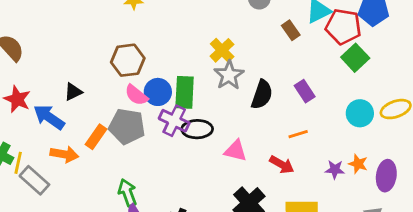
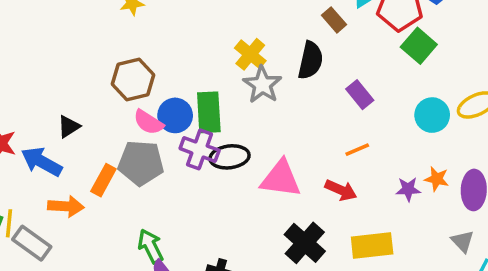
black semicircle: (262, 95) -> (311, 60), moved
pink triangle: (235, 151) -> (281, 179), size x1.4

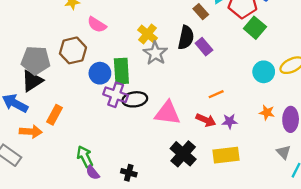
purple rectangle: (360, 95) -> (204, 47), moved
pink semicircle: (148, 122) -> (97, 25), moved
black triangle: (69, 127) -> (32, 81), size x1.5
gray pentagon: (141, 163) -> (36, 60), moved
purple star: (408, 189) -> (230, 121), moved

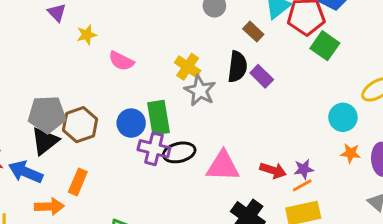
brown hexagon: (73, 50) -> (80, 125), moved
cyan circle: (264, 72) -> (343, 117), moved
orange line: (216, 94) -> (302, 185), moved

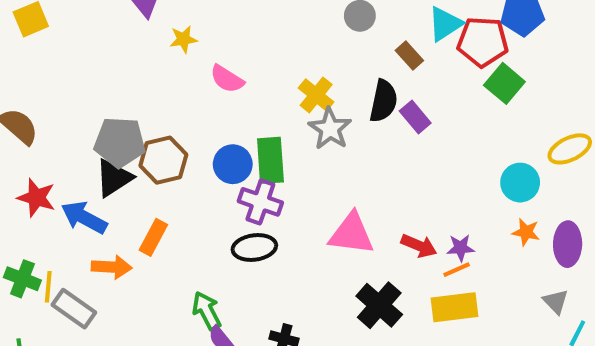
black ellipse: (179, 152) -> (254, 247), moved

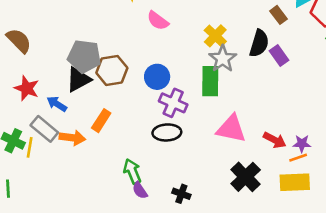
green rectangle: (270, 160) -> (210, 81), moved
blue arrow: (84, 217) -> (57, 104), size x0.7
gray rectangle: (74, 309) -> (44, 129), moved

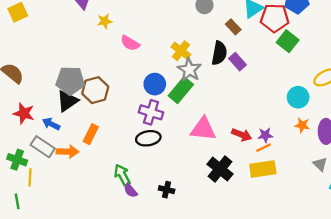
blue circle: (157, 77) -> (155, 84), moved
green rectangle: (210, 81) -> (181, 90), turned 45
yellow line: (30, 147) -> (30, 177), moved

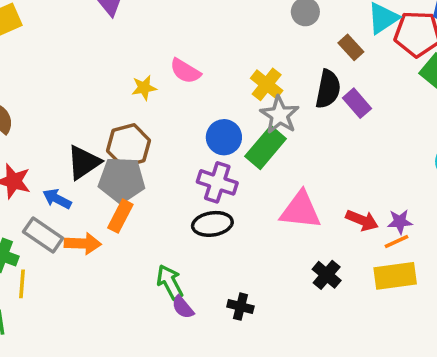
yellow star: (105, 21) -> (144, 88), moved
gray pentagon: (70, 81) -> (122, 180), moved
black cross: (220, 169) -> (327, 275), size x0.7

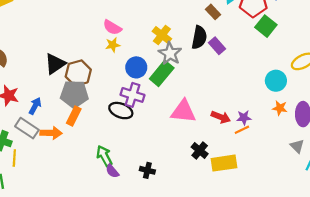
yellow star: (144, 88) -> (113, 45), moved
black triangle: (84, 162) -> (55, 64), moved
blue arrow: (57, 199) -> (35, 106), turned 91
black ellipse: (212, 224) -> (121, 111), moved, turned 30
yellow rectangle: (395, 276) -> (224, 163), moved

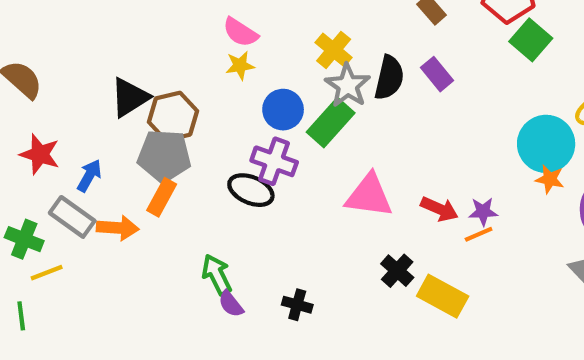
black semicircle: (199, 37) -> (389, 78), moved
cyan circle: (276, 81) -> (546, 144), size x1.4
orange star: (280, 108) -> (550, 179), moved
yellow line: (14, 158) -> (47, 273), turned 63
yellow rectangle: (224, 163) -> (443, 296), turned 35

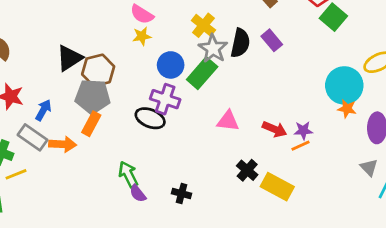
pink triangle: (369, 196) -> (228, 121), size x0.7

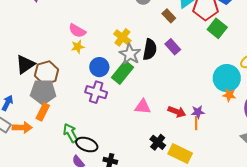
black ellipse: (150, 118) -> (87, 144), moved
orange line: (301, 146) -> (196, 123), turned -64
green arrow: (128, 174) -> (70, 133), moved

